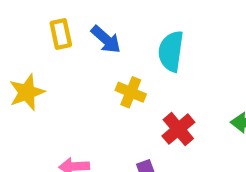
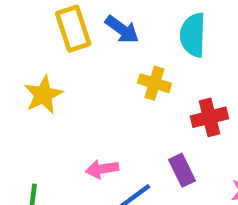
yellow rectangle: (61, 34) -> (73, 29), size x1.4
red cross: (178, 129) -> (209, 117), turned 32

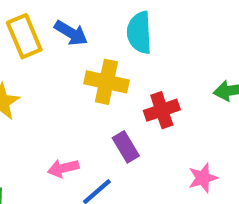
yellow cross: (154, 83) -> (106, 82), size x1.4
purple rectangle: (182, 170) -> (126, 147), moved

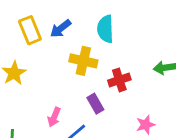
blue arrow: (71, 33) -> (61, 29), turned 110
pink arrow: (63, 168) -> (54, 117), turned -54

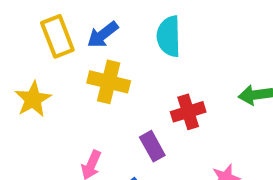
yellow cross: (83, 61) -> (109, 82), moved

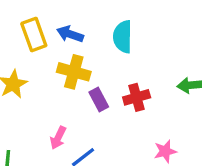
blue arrow: (103, 35) -> (70, 34), turned 55
purple rectangle: (152, 146) -> (99, 99), moved

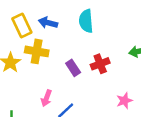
yellow cross: (74, 72) -> (37, 51), moved

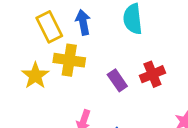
blue arrow: (48, 23) -> (83, 22), turned 66

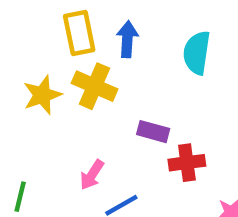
red cross: (152, 74) -> (187, 163), moved
purple rectangle: (117, 80) -> (153, 132), turned -55

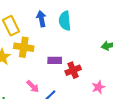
blue arrow: (127, 39) -> (41, 19), moved
pink arrow: (92, 175) -> (33, 86), turned -64

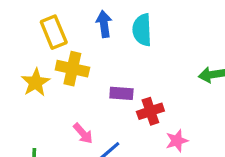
pink star: (98, 87) -> (177, 141), moved

